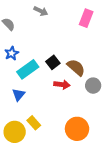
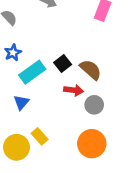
gray circle: (93, 86) -> (94, 105), moved

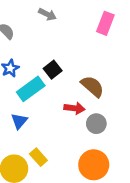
black square: (63, 64) -> (53, 70), moved

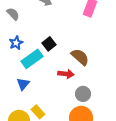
gray circle: (96, 124) -> (83, 94), moved

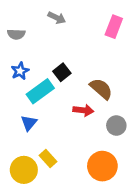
gray semicircle: (13, 14) -> (16, 34), turned 136
gray circle: (83, 94) -> (116, 126), moved

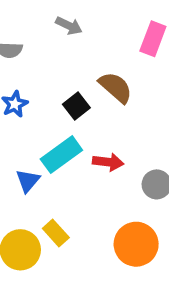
brown semicircle: (101, 89) -> (116, 87), moved
cyan rectangle: (40, 91) -> (61, 155), moved

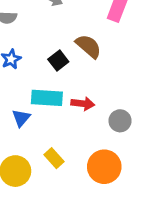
cyan rectangle: (61, 155) -> (47, 98), turned 40
yellow rectangle: (56, 233) -> (54, 158), moved

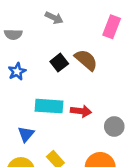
black square: (58, 61) -> (59, 63), moved
blue triangle: (21, 118) -> (26, 134), moved

